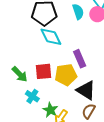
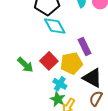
red square: (44, 71) -> (49, 61), turned -36
cyan cross: (32, 96) -> (60, 84), moved

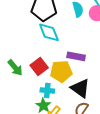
purple rectangle: (84, 47) -> (76, 56), turned -60
cyan cross: (60, 84) -> (47, 90), turned -32

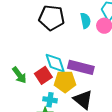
cyan diamond: (49, 32) -> (55, 63), moved
purple rectangle: (76, 56) -> (81, 67), size x1.4

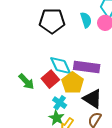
yellow pentagon: (65, 82) -> (73, 83), turned -30
cyan cross: (50, 100) -> (60, 103), turned 32

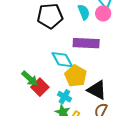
purple rectangle: (87, 67) -> (86, 43), moved
red square: (50, 79) -> (40, 87), moved

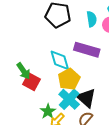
red square: (40, 87) -> (32, 82), turned -30
cyan cross: (64, 97) -> (69, 99), moved, size x1.5

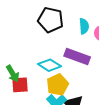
cyan diamond: (60, 60) -> (49, 65), turned -45
red square: (32, 82) -> (20, 85), turned -36

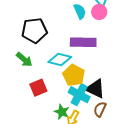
black pentagon: (51, 20) -> (34, 30), moved
green arrow: (13, 74) -> (24, 60), moved

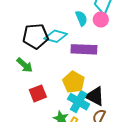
cyan diamond: (60, 59) -> (56, 36), moved

